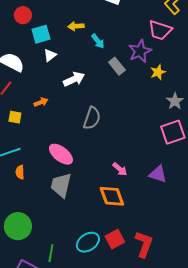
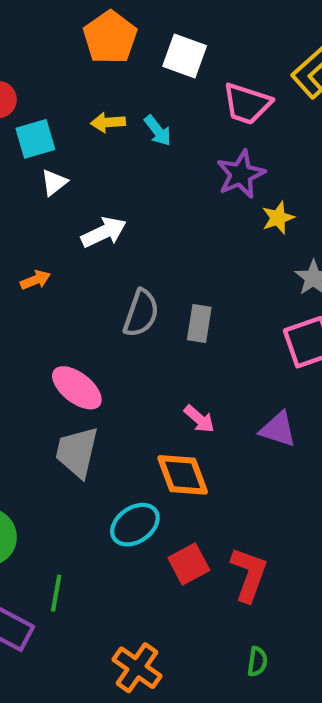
pink trapezoid: (160, 30) -> (247, 104), moved
cyan arrow: (98, 41) -> (158, 131), moved
gray rectangle: (117, 66) -> (199, 324), moved, turned 48
cyan ellipse: (88, 242) -> (135, 525), moved

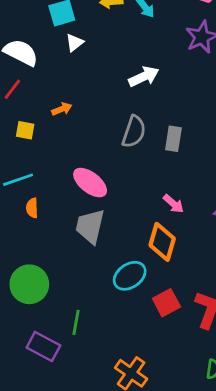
white arrow: (104, 232) -> (144, 77), moved
orange diamond: (183, 475) -> (162, 242), turned 36

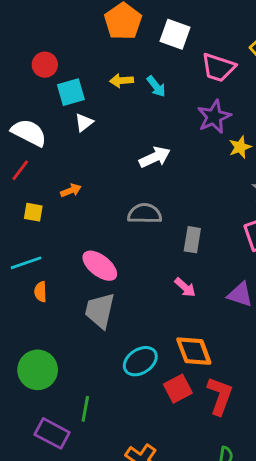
gray semicircle: (134, 132) -> (145, 214), turned -108
gray rectangle: (173, 139) -> (192, 240), moved
orange diamond: (162, 242) -> (194, 351), moved, turned -36

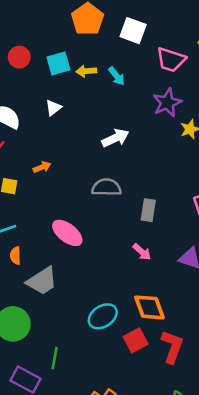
cyan square: (71, 92) -> (58, 63), moved
gray trapezoid: (100, 311) -> (42, 281), moved, turned -136

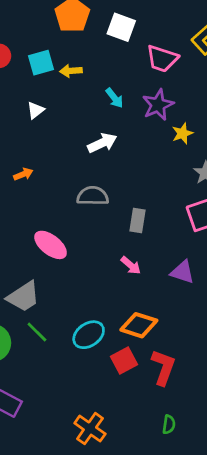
cyan arrow: (117, 76) -> (114, 98), moved
orange diamond: (149, 307) -> (139, 325), turned -52
green line: (55, 358) -> (37, 332), moved, turned -55

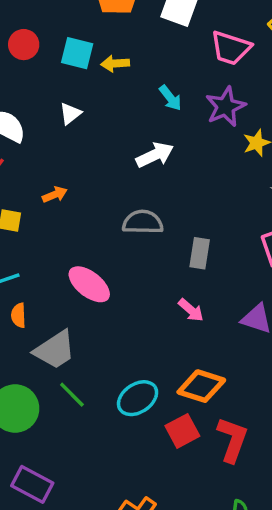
cyan square: (41, 63) -> (77, 53), turned 30

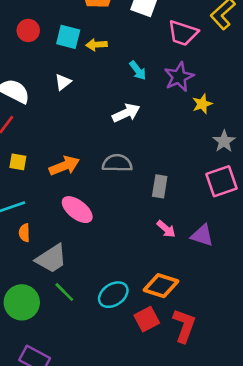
orange arrow: (55, 195) -> (64, 166), moved, size x1.6
pink arrow: (191, 310) -> (166, 229), moved

